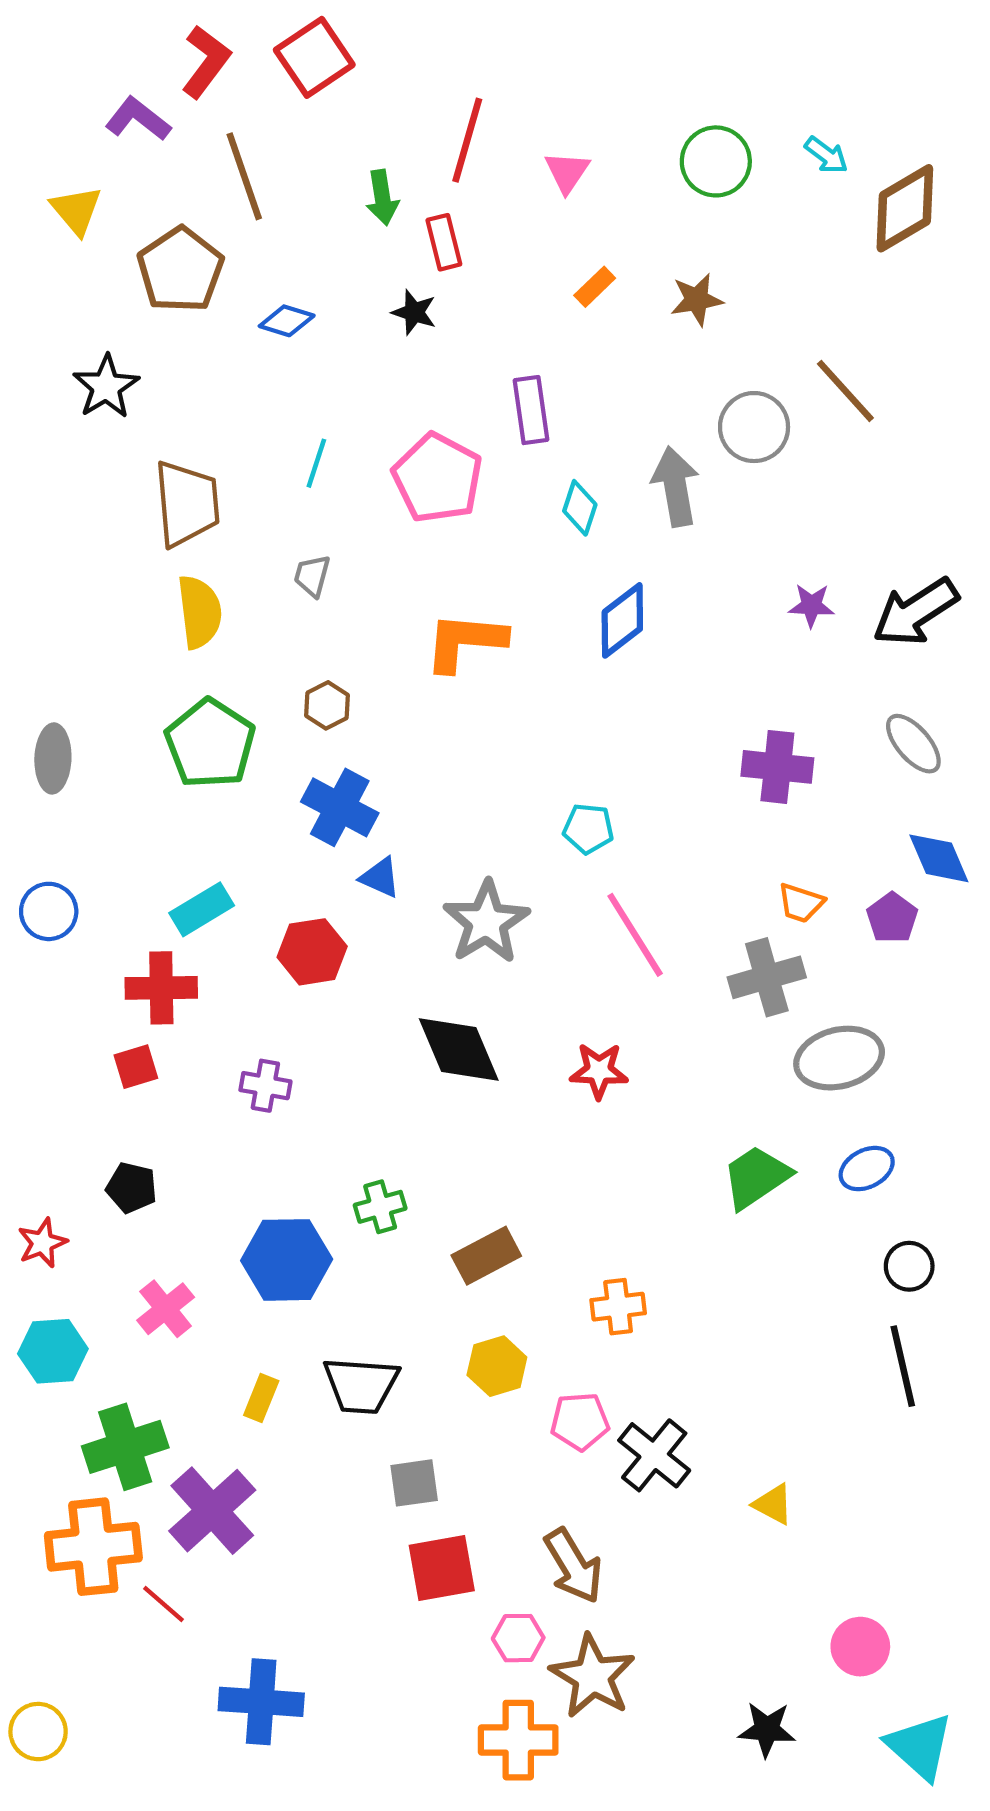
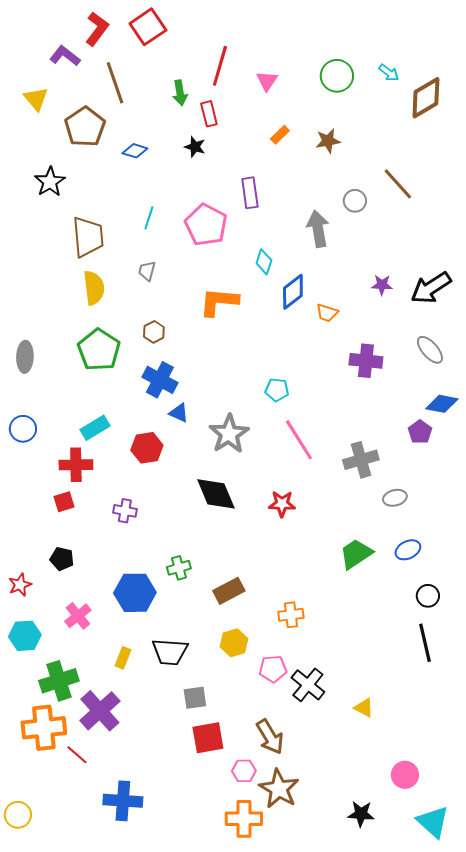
gray circle: (754, 427) -> (355, 201), size x0.7
cyan diamond: (580, 508) -> (264, 262), moved
blue diamond: (939, 858) -> (442, 404), turned -56
orange trapezoid: (801, 903) -> (327, 313), moved
gray ellipse: (839, 1058) -> (395, 498), size x0.6

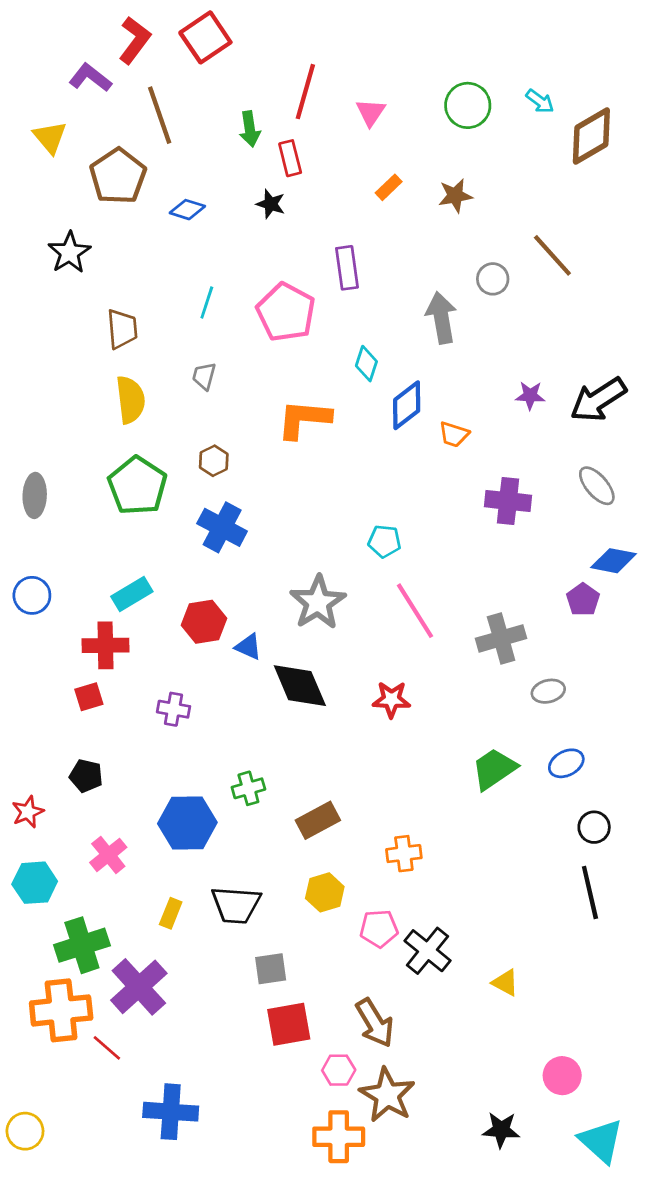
brown trapezoid: (88, 237) -> (122, 329), size x0.7
blue triangle: (179, 413) -> (248, 647), moved

